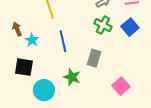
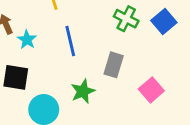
green star: (72, 77) -> (83, 91), turned 30
pink square: (121, 86) -> (151, 90), moved

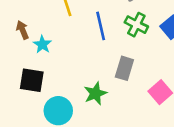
blue line: (70, 41) -> (101, 26), moved

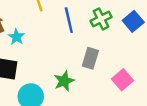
green cross: (136, 25) -> (101, 19), turned 36

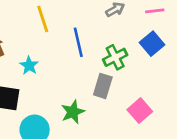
green cross: (101, 19) -> (115, 57), moved
cyan star: (16, 37) -> (29, 65), moved

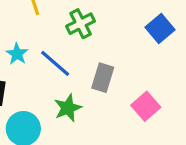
blue line: (78, 42) -> (55, 63), moved, turned -36
green cross: (115, 57) -> (81, 24), moved

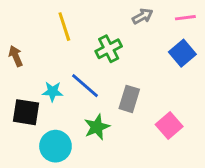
cyan star: (17, 54) -> (53, 92), moved, turned -30

